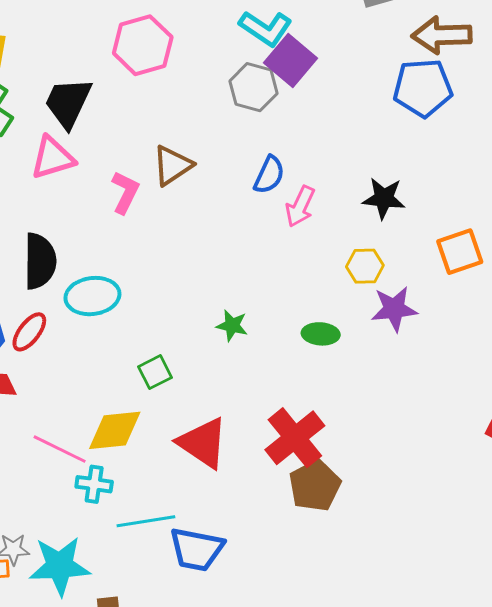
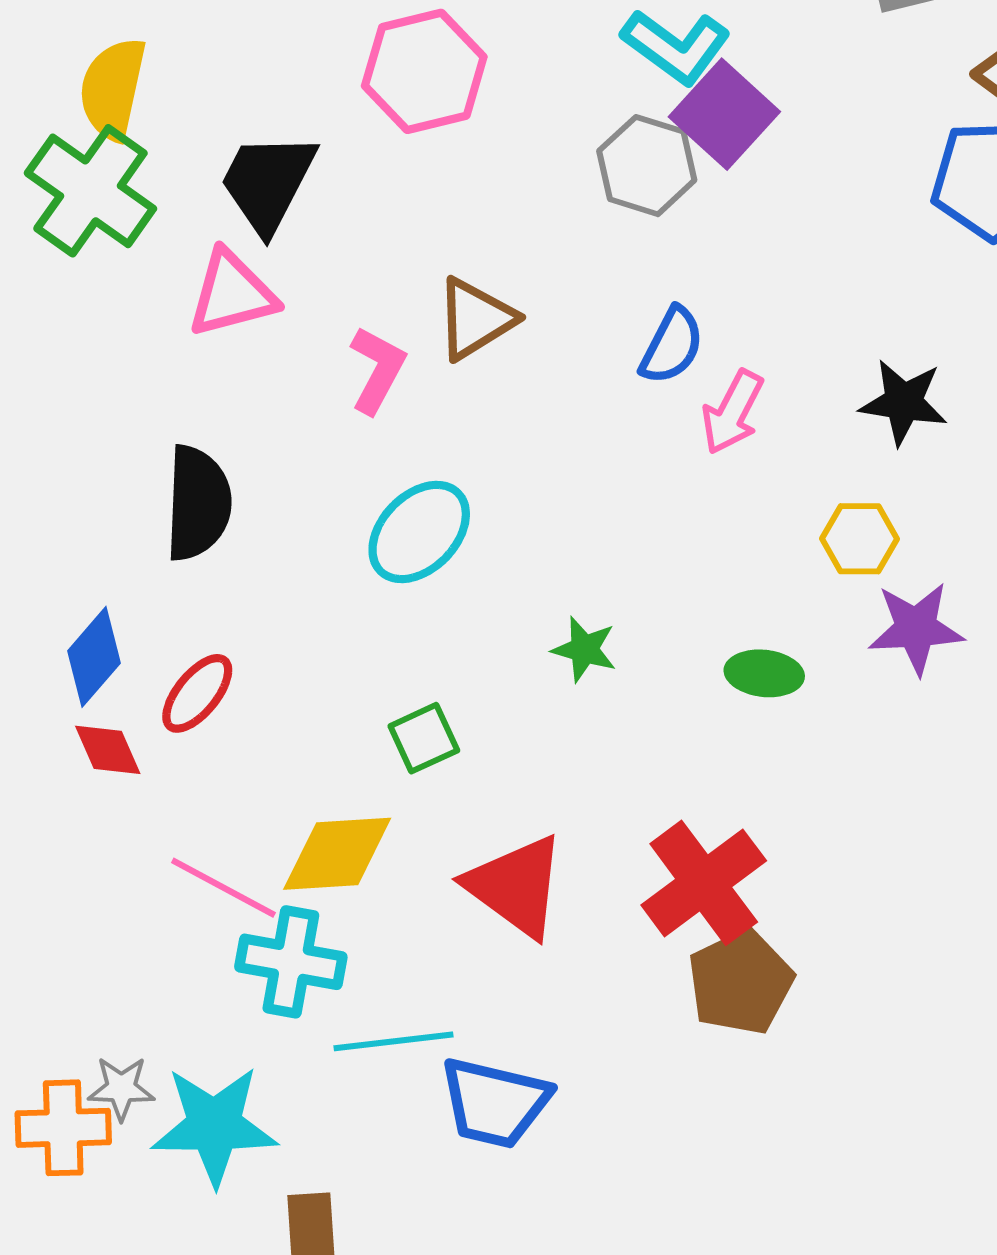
cyan ellipse: (92, 296) -> (419, 532), moved, turned -40
red ellipse: (29, 332) -> (197, 693), moved
cyan cross: (94, 484) -> (291, 962), size x1.4

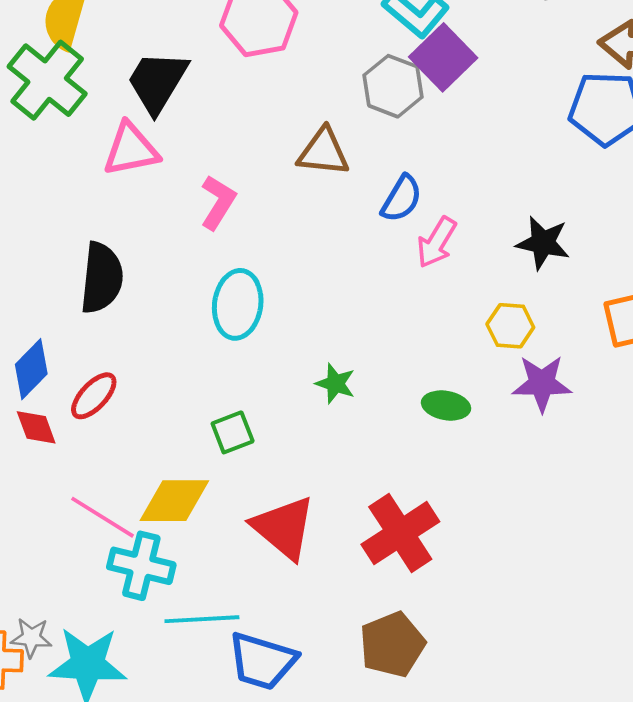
brown triangle: (475, 319) -> (323, 152), moved, turned 34
cyan ellipse: (419, 532) -> (238, 304), turned -40
brown pentagon: (740, 982) -> (392, 645), moved

